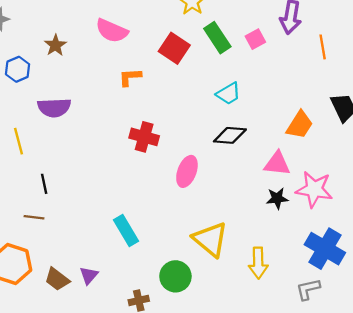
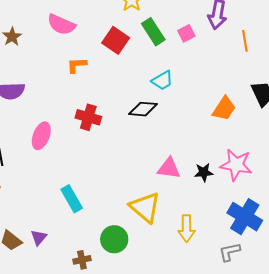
black diamond: (230, 135) -> (143, 109), moved
pink triangle: (277, 164) -> (169, 168), moved
pink ellipse: (187, 171) -> (41, 136), moved

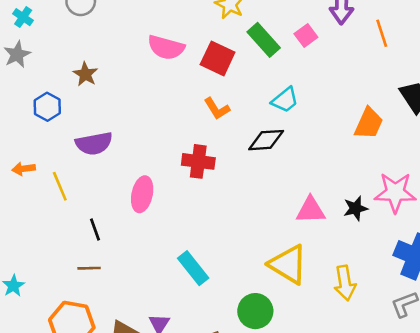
pink semicircle: (61, 25) -> (166, 47), moved
orange L-shape: (77, 65) -> (217, 109), moved, turned -110

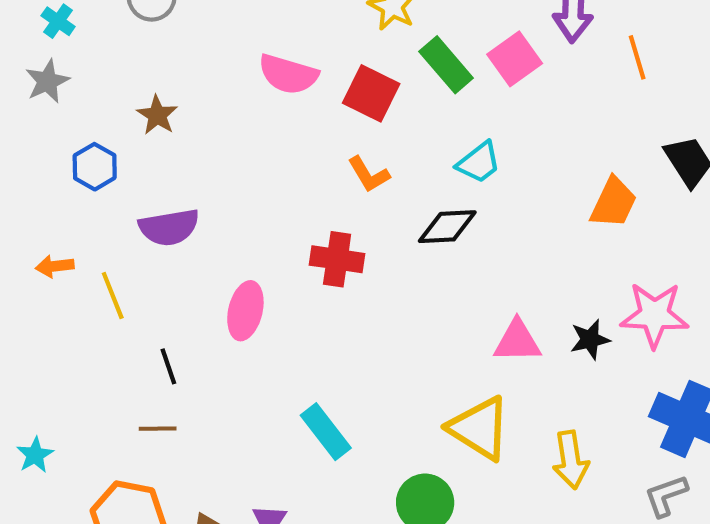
pink square: (306, 35) -> (515, 59), size x1.4

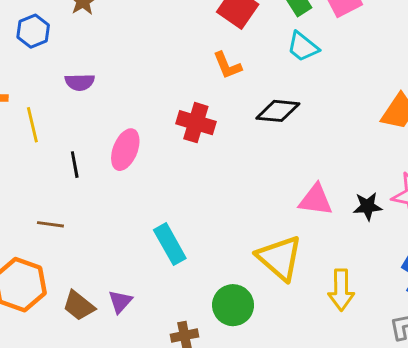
cyan trapezoid: (479, 162) -> (303, 47), moved, turned 68
purple semicircle: (169, 227) -> (80, 82), size x0.7
black line: (168, 366) -> (75, 165), moved

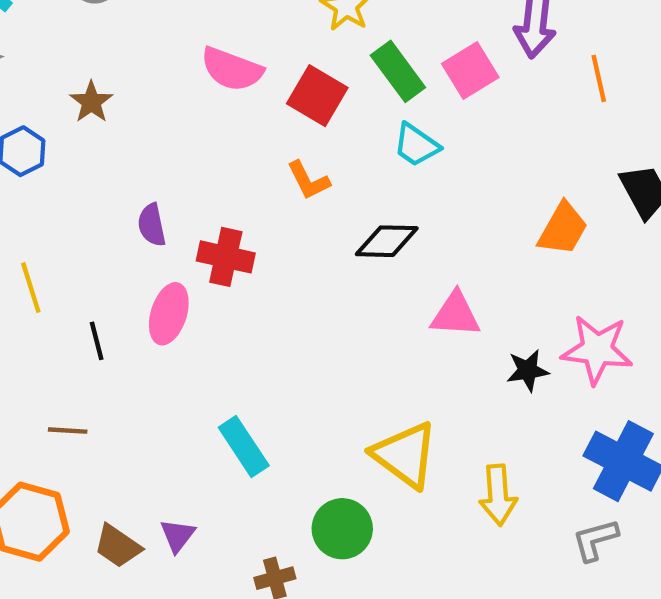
purple semicircle: (80, 82) -> (152, 225), moved, turned 84
red cross: (196, 123) -> (226, 257), moved
pink triangle: (316, 200) -> (455, 314), moved

